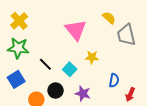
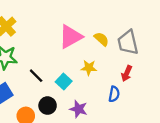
yellow semicircle: (109, 18) -> (101, 39), moved
pink triangle: (76, 30) -> (70, 37), turned 40
red arrow: (130, 95) -> (127, 73), moved

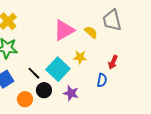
gray trapezoid: (128, 42) -> (112, 20), moved
black line: (36, 76) -> (34, 73), moved
cyan square: (64, 81) -> (58, 69), size x1.6

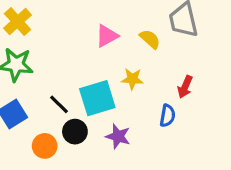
pink triangle: (64, 30) -> (107, 36), size x0.7
cyan square: (58, 69) -> (97, 98), turned 30

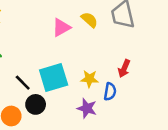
yellow semicircle: (150, 39) -> (89, 20), moved
yellow star: (132, 79) -> (89, 79), moved
purple star: (118, 136) -> (87, 108), moved

